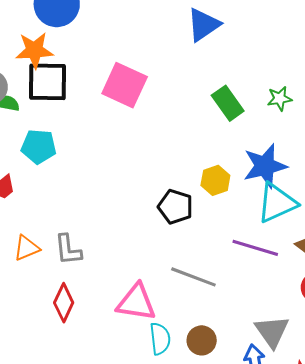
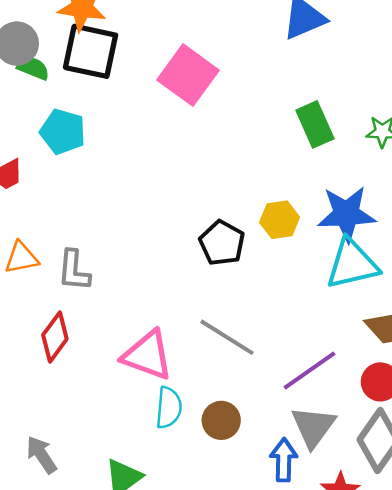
purple line: (255, 248) -> (309, 370), moved, turned -63

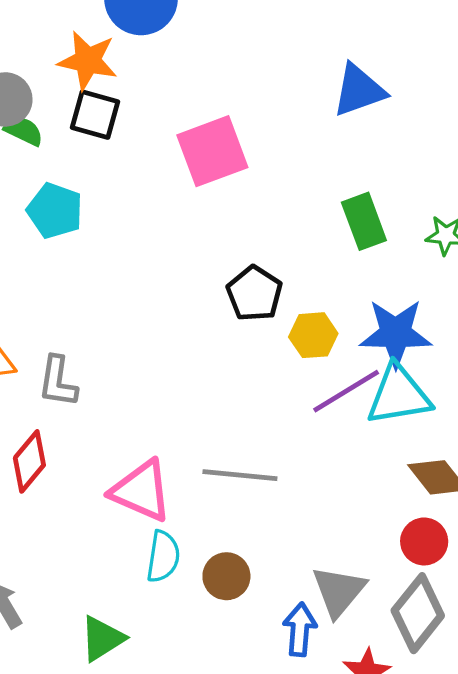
black square: (91, 51) -> (95, 115), size x0.7
pink square: (188, 75) -> (212, 151), turned 30
black pentagon: (222, 243) -> (254, 294), moved
gray line: (227, 337) -> (240, 475), turned -30
purple line: (309, 370) -> (346, 391), moved

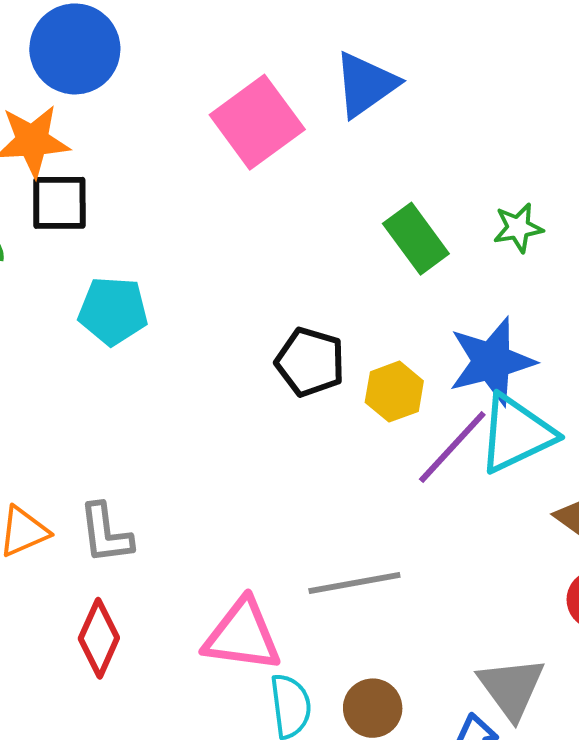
pink square: (212, 151) -> (257, 122), moved
cyan pentagon: (55, 211) -> (113, 311), moved

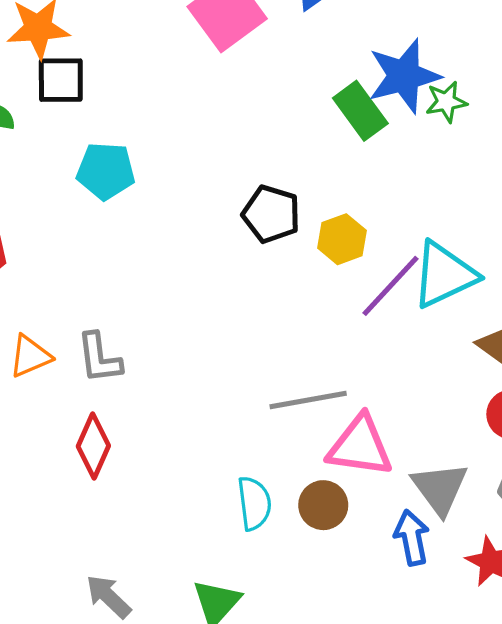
blue star: (492, 361) -> (404, 76), moved
pink triangle: (242, 635) -> (360, 446), moved

